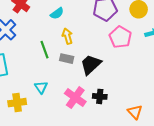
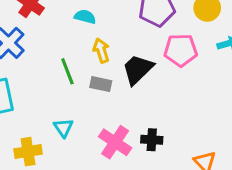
cyan semicircle: (57, 13) -> (85, 17), turned -128
pink pentagon: (120, 37) -> (181, 50), turned -30
black trapezoid: (91, 65) -> (138, 69), moved

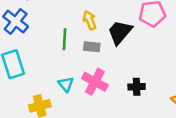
green line: (67, 71) -> (65, 39), turned 30
pink cross: (115, 142) -> (95, 82), moved

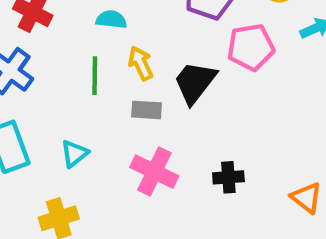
green line: (65, 39) -> (95, 76), moved
cyan triangle: (66, 84) -> (74, 154), moved, turned 35

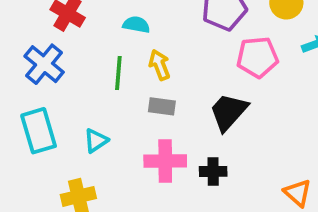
black trapezoid: (195, 82) -> (229, 112), moved
pink cross: (154, 172) -> (165, 161), turned -30
black cross: (228, 177) -> (213, 171), moved

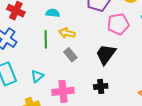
yellow arrow: (160, 65) -> (67, 33), turned -49
gray rectangle: (162, 106) -> (70, 55), turned 48
pink cross: (165, 161) -> (63, 91), moved

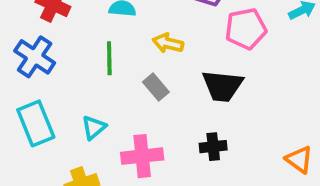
yellow arrow: (67, 33) -> (168, 43), moved
black trapezoid: (106, 54) -> (223, 86), turned -120

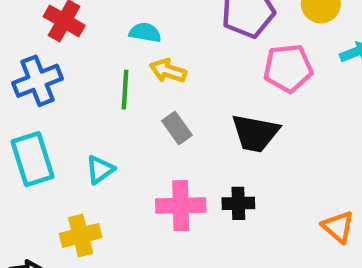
yellow arrow: (168, 43) -> (168, 71), moved
blue cross: (35, 57) -> (38, 81), turned 30
pink cross: (142, 156) -> (181, 206), moved

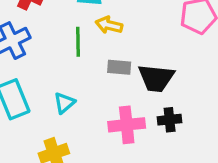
gray rectangle: (177, 128) -> (119, 67), turned -45
black trapezoid: (255, 133) -> (156, 78), moved

